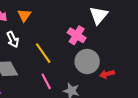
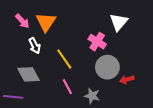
orange triangle: (24, 15) -> (46, 22), size x1.5

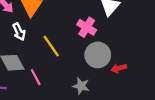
pink line: (67, 87) -> (36, 77), moved

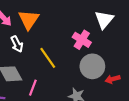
pink line: (36, 77) -> (33, 88), turned 49

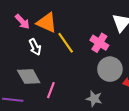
orange triangle: (29, 20) -> (47, 23), turned -40
yellow line: (48, 58) -> (66, 43), moved

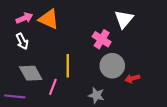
pink arrow: (22, 22) -> (24, 18), turned -70
yellow line: (66, 43) -> (68, 66), moved, turned 35
white arrow: (35, 47) -> (22, 41), moved

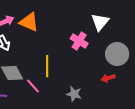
gray circle: (112, 66) -> (117, 54), moved
pink line: (53, 87) -> (33, 86), turned -63

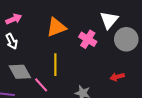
orange triangle: (29, 22) -> (56, 27), moved, turned -45
gray circle: (117, 54) -> (126, 39), moved

